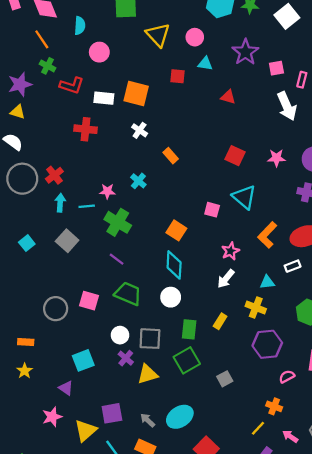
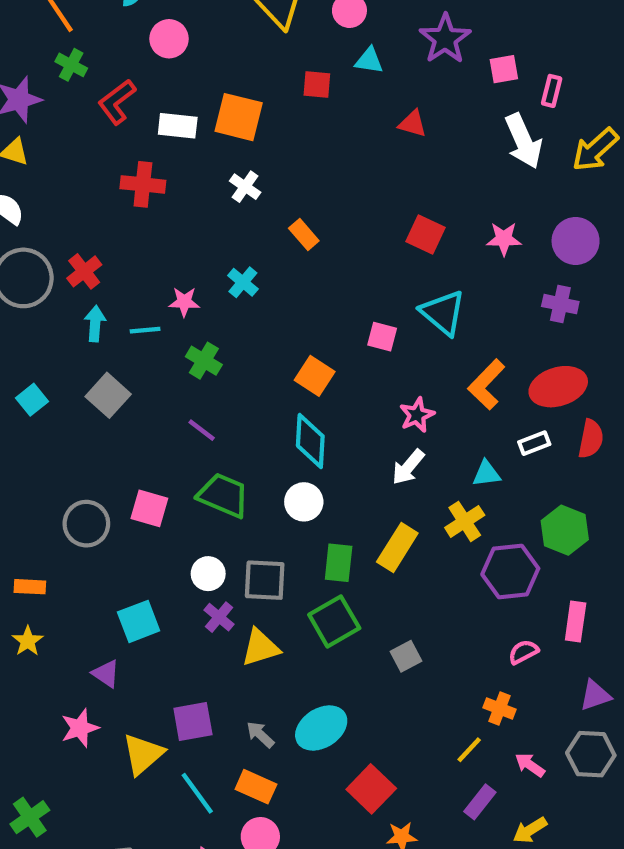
red L-shape: (72, 85) -> (117, 102), turned 125
green cross: (118, 222) -> (204, 361), size x0.7
yellow cross: (256, 307) -> (465, 521), turned 36
yellow rectangle: (220, 321) -> (397, 548), size x1.5
purple hexagon: (267, 344) -> (510, 571), moved

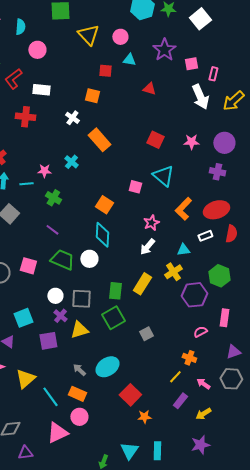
orange square: (239, 117) -> (92, 96), moved, size x0.7
orange rectangle: (304, 234) -> (99, 140), size x1.6
white circle: (304, 502) -> (89, 259), moved
purple square: (193, 721) -> (48, 341), moved

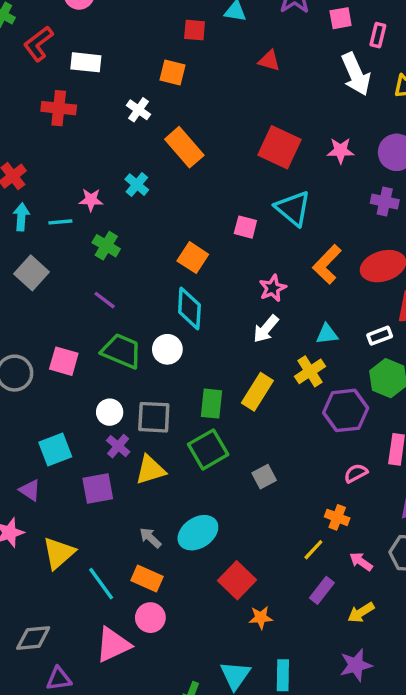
red square: (155, 140) -> (279, 147), size x1.4
white rectangle: (205, 236) -> (380, 336), moved

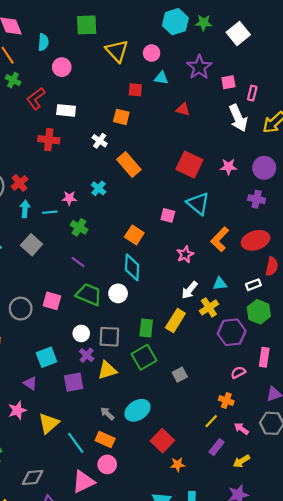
white arrow: (266, 329) -> (189, 290), moved

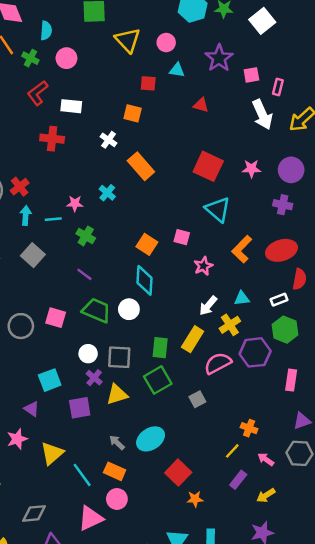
green cross: (13, 80) -> (30, 58), moved
pink square: (168, 215) -> (182, 237), moved
pink semicircle: (238, 372) -> (218, 363), moved, size x1.6

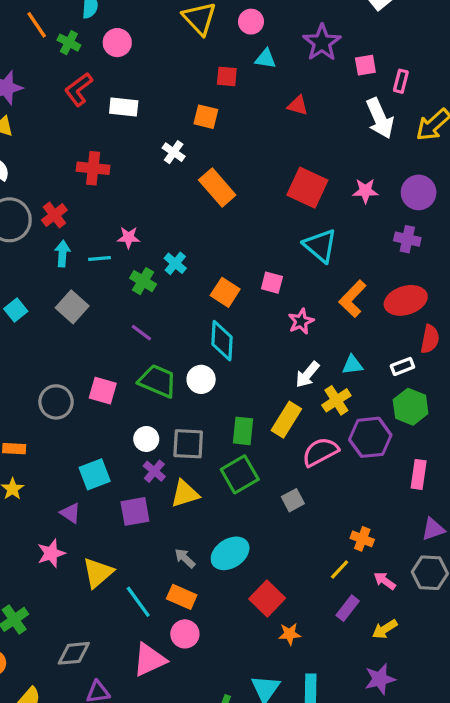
red cross: (52, 139) -> (93, 168), moved
cyan cross: (107, 193) -> (175, 263), moved

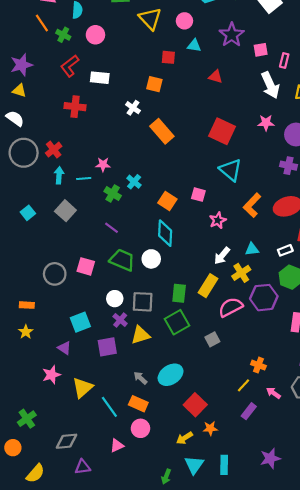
red cross: (93, 168) -> (75, 107), moved
pink star: (365, 191) -> (266, 123), moved
yellow arrow: (385, 629) -> (184, 438), moved
pink triangle: (149, 660) -> (117, 446), size x0.6

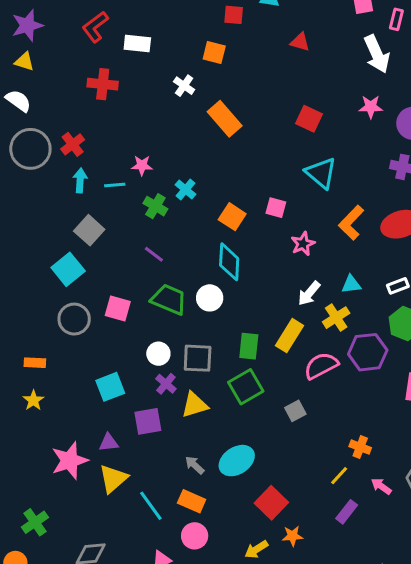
red square: (222, 131) -> (309, 119), size x0.7
cyan square: (28, 213) -> (68, 269), moved, size x1.5
purple triangle: (64, 348) -> (109, 443), moved, turned -40
pink star: (51, 375) -> (70, 461), size x1.4

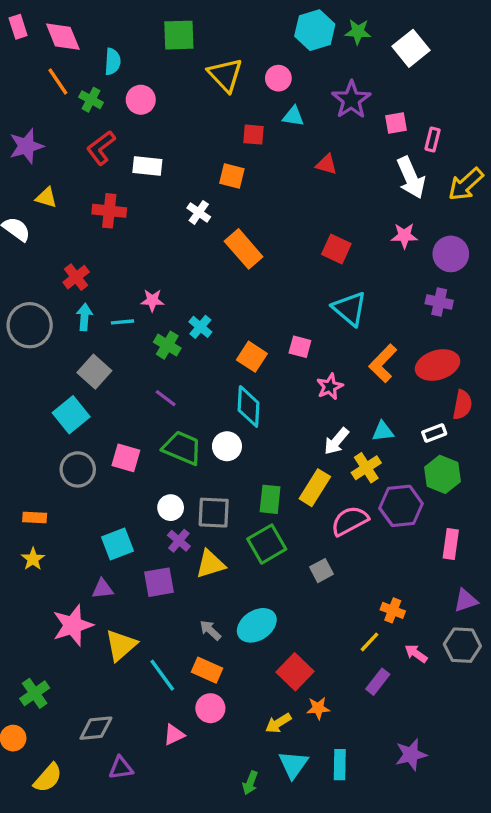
yellow triangle: (24, 62) -> (46, 198), moved
gray circle: (30, 149) -> (30, 325), moved
purple triangle: (109, 443) -> (103, 589), moved

